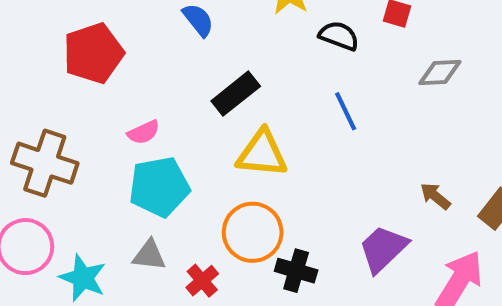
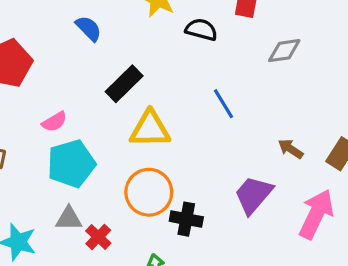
blue line: (346, 111) -> (224, 104), moved
red cross: (202, 281) -> (98, 237), moved

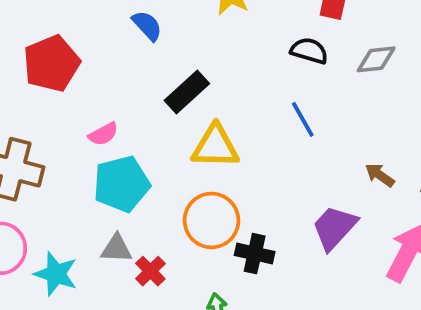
black semicircle: (201, 30) -> (309, 51), moved

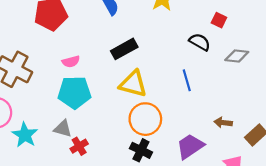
brown arrow: (380, 175) -> (223, 123), turned -42
orange circle: (212, 220) -> (145, 119), moved

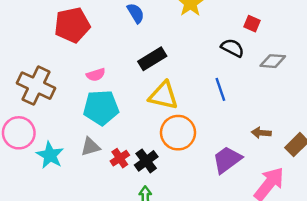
gray triangle: (63, 129) -> (90, 147), turned -30
red cross: (79, 146) -> (120, 158), moved
black cross: (141, 150) -> (146, 161), moved, turned 30

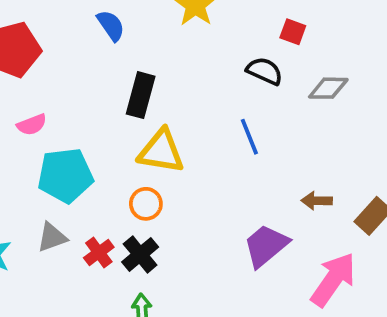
black rectangle: (152, 59) -> (141, 95), turned -40
pink semicircle: (96, 75) -> (32, 125), moved
orange circle: (178, 133) -> (146, 204), moved, size x0.6

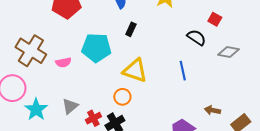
black rectangle: (141, 95) -> (131, 29), moved, size x0.6
pink semicircle: (32, 125) -> (63, 62), moved
cyan pentagon: (65, 175) -> (96, 48), moved
gray triangle: (52, 237) -> (70, 106), turned -30

